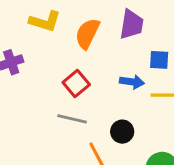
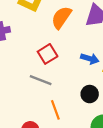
black circle: (122, 132) -> (90, 94), moved

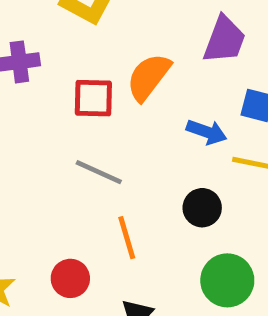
orange semicircle: (61, 18) -> (149, 77), moved
red square: (48, 54) -> (93, 98), moved, turned 30

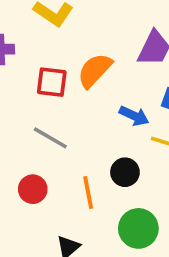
orange line: (127, 238) -> (88, 192), moved
red circle: (70, 278) -> (33, 189), moved

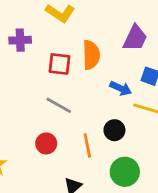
orange semicircle: (95, 70) -> (91, 55), turned 136

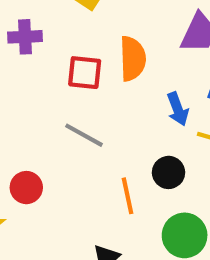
blue arrow: (121, 88) -> (178, 109), turned 45
red circle: (46, 143) -> (26, 188), moved

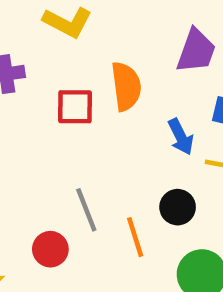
gray line: (84, 135) -> (86, 210), moved, turned 45
red circle: (26, 188) -> (50, 249), moved

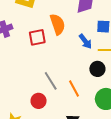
black circle: (178, 207) -> (97, 69), moved

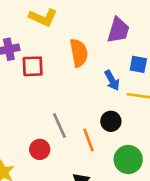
red square: (37, 37) -> (33, 66), moved
black circle: (97, 69) -> (111, 121), moved

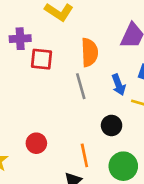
gray line: (59, 126) -> (81, 86), moved
orange line: (89, 140) -> (84, 155), moved

